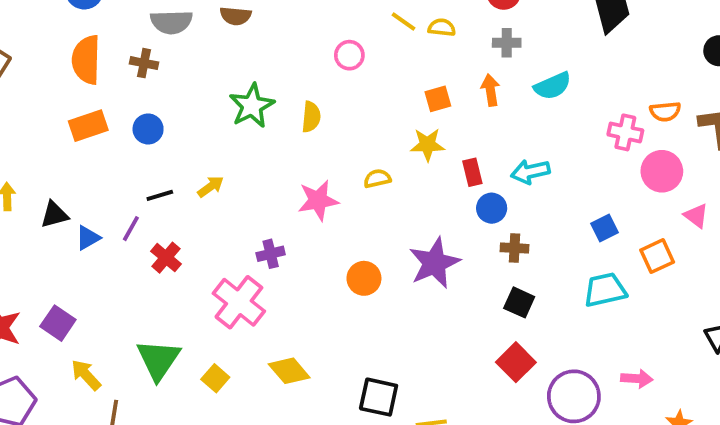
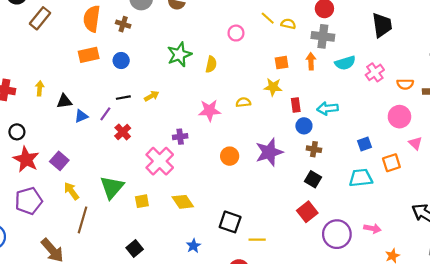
gray cross: (507, 43) -> (323, 36), size x1.5
pink cross: (625, 132) -> (375, 72), moved, turned 36
yellow square: (215, 378) -> (142, 201), turned 32

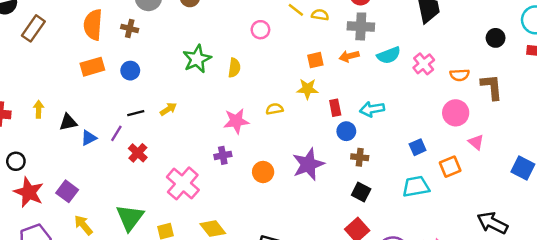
orange arrow: (311, 61) -> (349, 56), turned -98
purple cross: (180, 137) -> (223, 155), moved

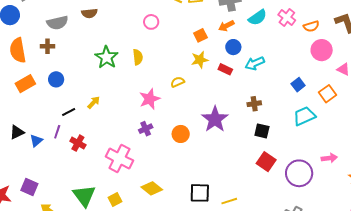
orange semicircle: (460, 75) -> (311, 26), moved
red rectangle: (335, 108) -> (225, 69), turned -40
blue circle: (346, 131) -> (233, 47), moved

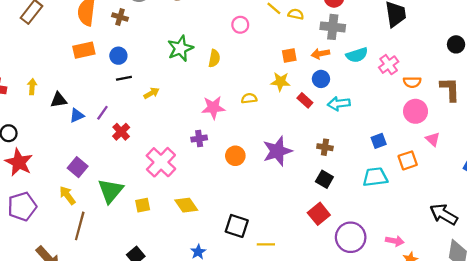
black line: (69, 112) -> (124, 78), moved
pink arrow: (329, 158) -> (395, 241), moved
purple square: (29, 187) -> (78, 167), moved

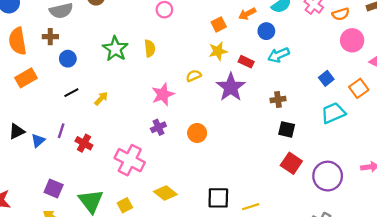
blue circle: (118, 56) -> (68, 59), moved
blue circle: (321, 79) -> (266, 31), moved
purple star: (277, 151) -> (231, 87), moved

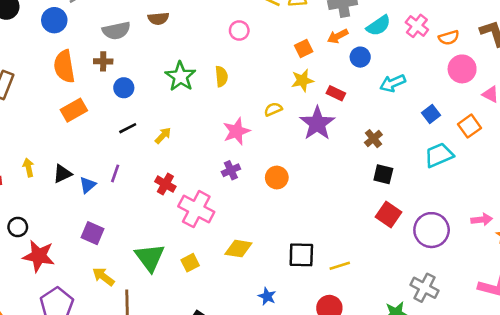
cyan arrow: (279, 55) -> (393, 83), moved
brown cross: (278, 100) -> (373, 139), turned -32
red cross: (84, 143) -> (165, 184), moved
purple square: (54, 188) -> (92, 233), moved
yellow diamond: (165, 193) -> (238, 249), turned -30

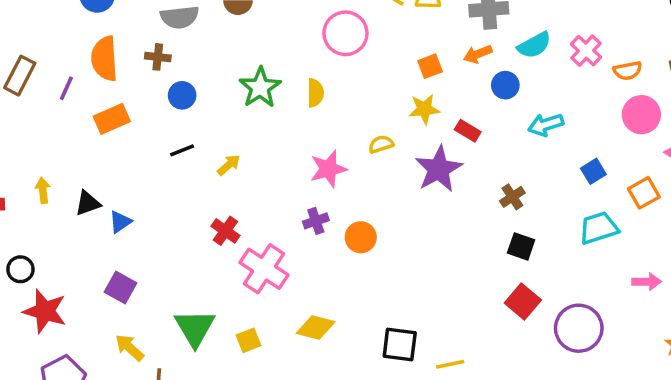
pink circle: (239, 31) -> (345, 33), size x1.6
purple line: (115, 173) -> (66, 88), moved
orange circle: (277, 178) -> (361, 237), moved
pink arrow: (482, 220) -> (647, 282), moved

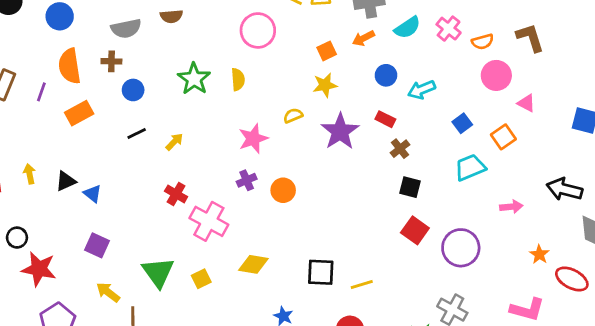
blue circle: (505, 85) -> (386, 75), moved
red rectangle: (468, 131) -> (385, 119), moved
blue triangle: (120, 222) -> (93, 194), turned -42

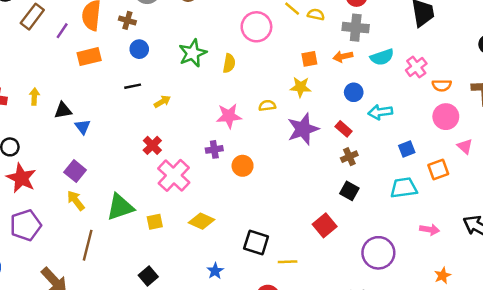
red square: (415, 230) -> (325, 225), moved
green triangle: (158, 272) -> (120, 207), turned 32
yellow arrow: (108, 292) -> (76, 201), moved

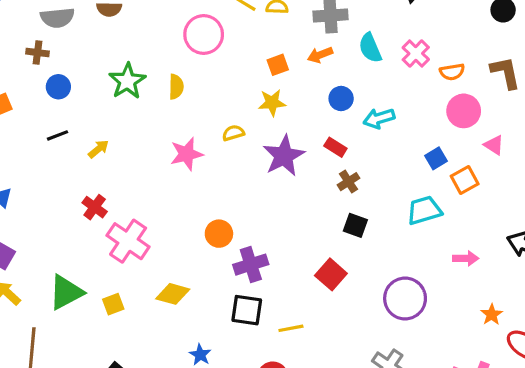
cyan semicircle: (382, 57) -> (370, 48), turned 95
purple cross: (214, 149) -> (251, 265), moved, size x1.5
blue square: (407, 149) -> (436, 158), moved
orange circle: (243, 166) -> (219, 234), moved

